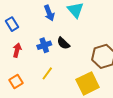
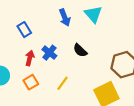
blue cross: (44, 45) -> (49, 53), moved, turned -32
orange square: (16, 81) -> (31, 82), moved

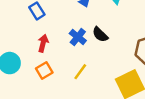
blue cross: (49, 53) -> (78, 37), moved

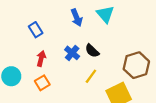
yellow line: (80, 72) -> (91, 76), moved

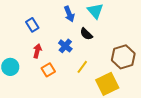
black semicircle: (92, 51) -> (86, 34), moved
orange square: (42, 83) -> (48, 70), moved

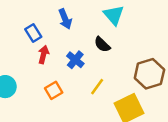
blue arrow: (69, 14) -> (65, 19), moved
red arrow: (37, 51) -> (43, 55), moved

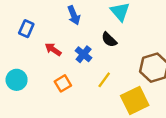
blue rectangle: (33, 33) -> (26, 29), moved, turned 56
red arrow: (43, 55) -> (53, 49), turned -70

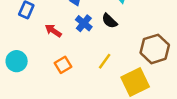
blue cross: (84, 54) -> (84, 23), moved

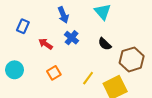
black semicircle: (109, 21) -> (105, 44), moved
yellow line: (105, 61) -> (88, 78), moved

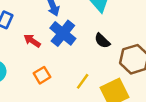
blue cross: (72, 38) -> (63, 33), size x1.5

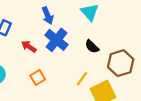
yellow line: (83, 81) -> (82, 79), moved

